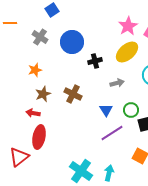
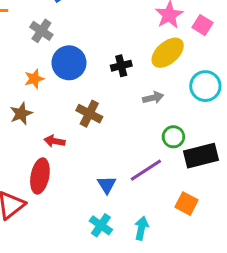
blue circle: (72, 42) -> (69, 63), moved
brown star: (43, 94) -> (21, 114), moved
blue triangle: (106, 110) -> (107, 185), moved
red arrow: (33, 113) -> (54, 141), moved
cyan cross: (81, 171) -> (101, 225), size x0.7

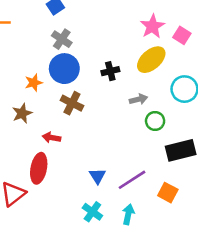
gray cross: (41, 31) -> (62, 39), moved
brown cross: (89, 114) -> (72, 103), moved
green circle: (173, 137) -> (155, 121), moved
purple line: (146, 170) -> (132, 180), moved

